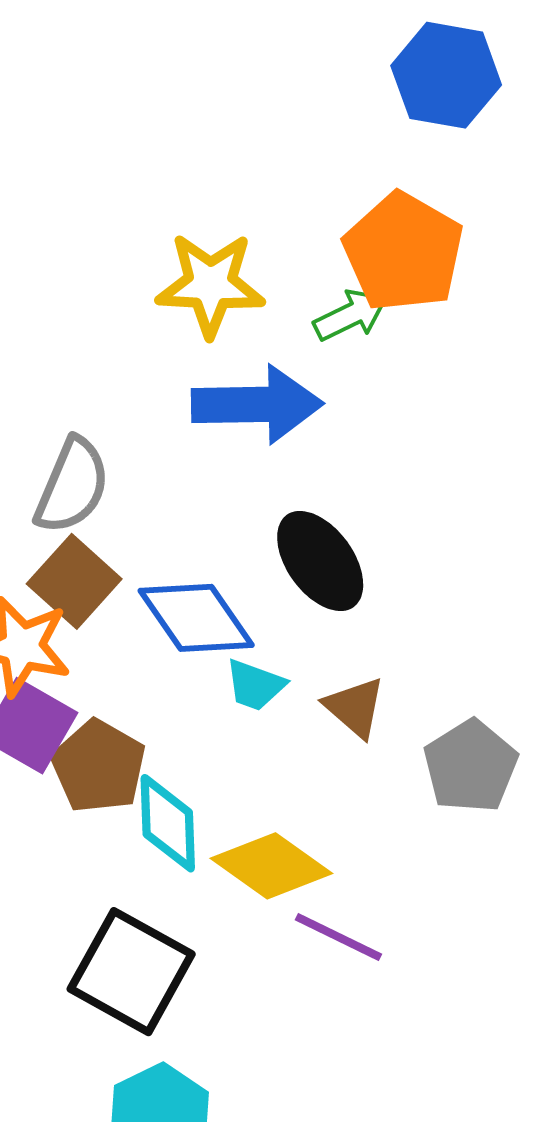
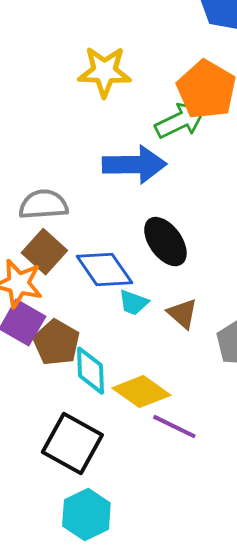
yellow star: (210, 285) -> (104, 72), moved
green arrow: (351, 315) -> (180, 121), size x1.4
gray semicircle: (72, 486) -> (43, 205), turned -117

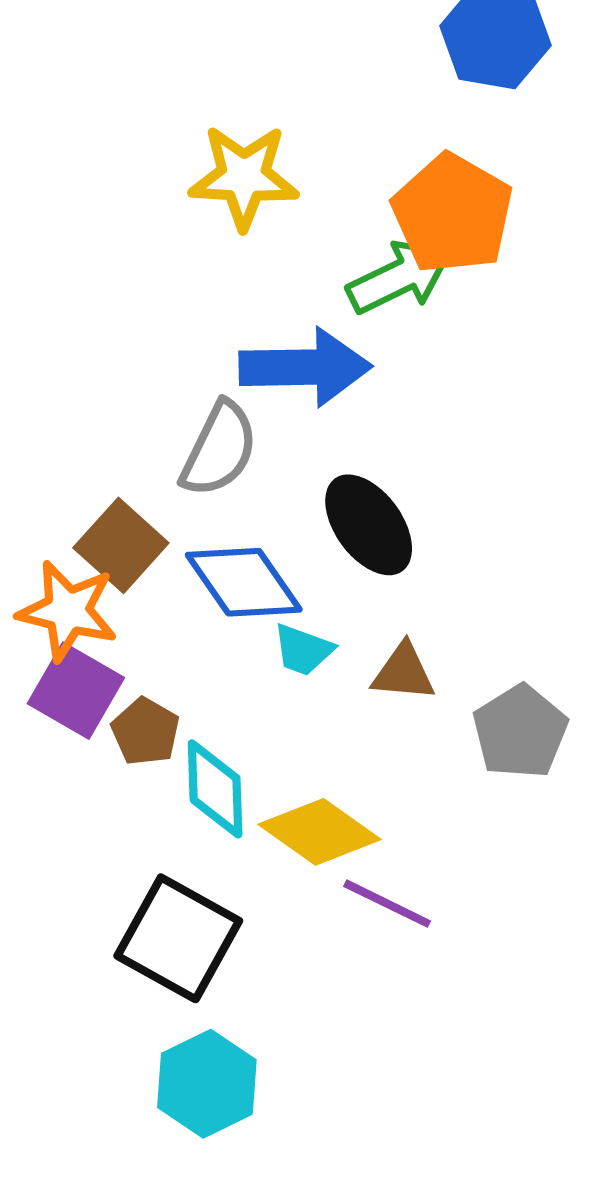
gray semicircle: (43, 205) -> (219, 449), moved, turned 120
brown triangle: (182, 314) -> (403, 672), turned -36
brown pentagon: (56, 343) -> (145, 732), size x0.7

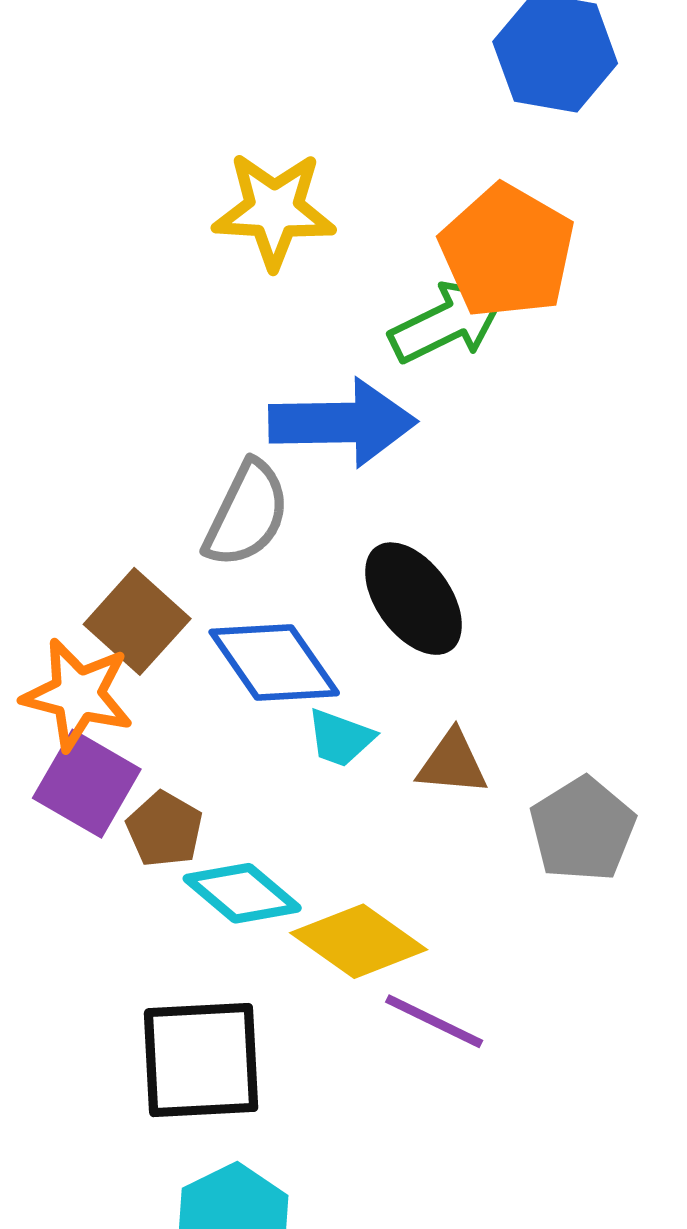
cyan diamond: (215, 789) -> (242, 893), turned -48
black square: (178, 938) -> (201, 1060), turned -32

